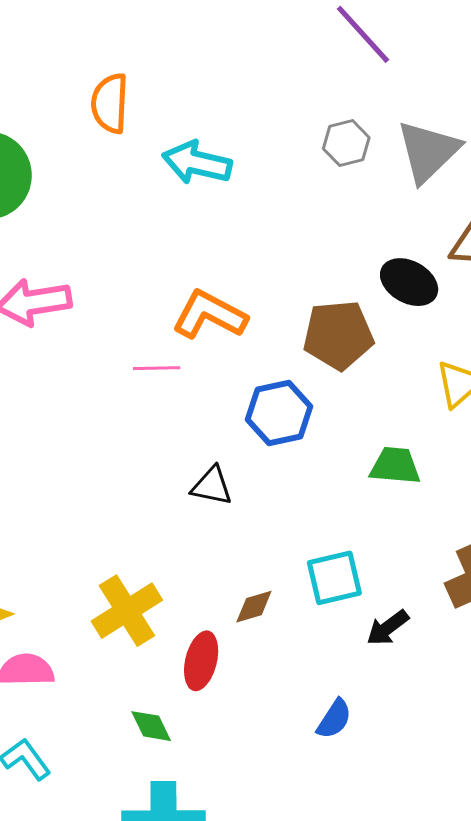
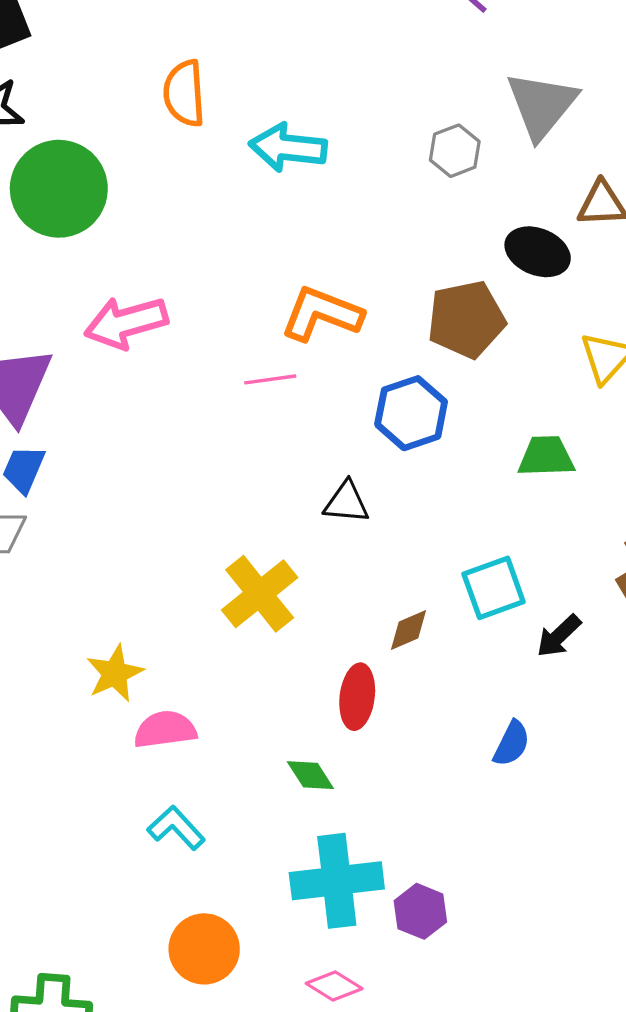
gray hexagon: (346, 143) -> (455, 151), moved
yellow cross: (127, 611) -> (260, 594), moved

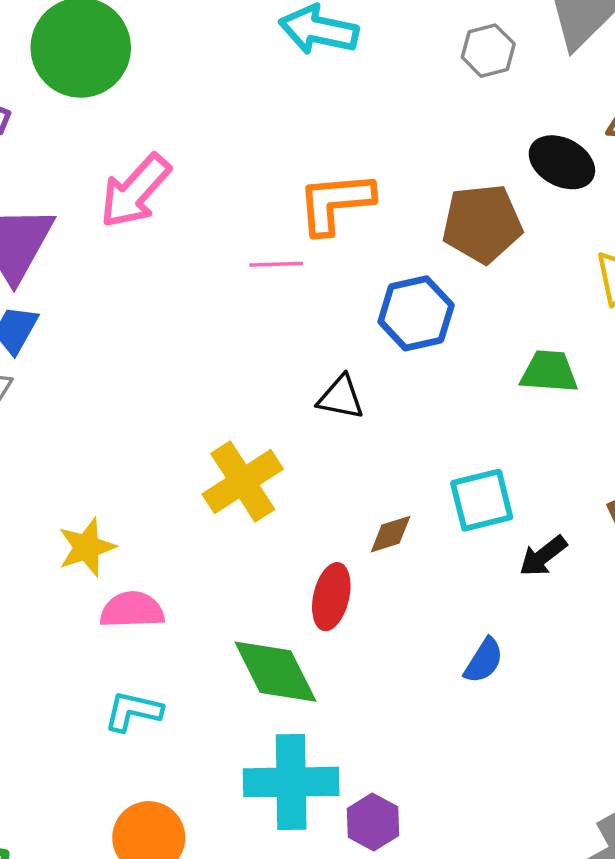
orange L-shape: (322, 314) -> (335, 203), turned -32
pink arrow: (126, 323) -> (135, 191), turned -38
green diamond: (310, 775) -> (275, 672), size x1.8
cyan L-shape: (176, 828) -> (133, 711), turned -40

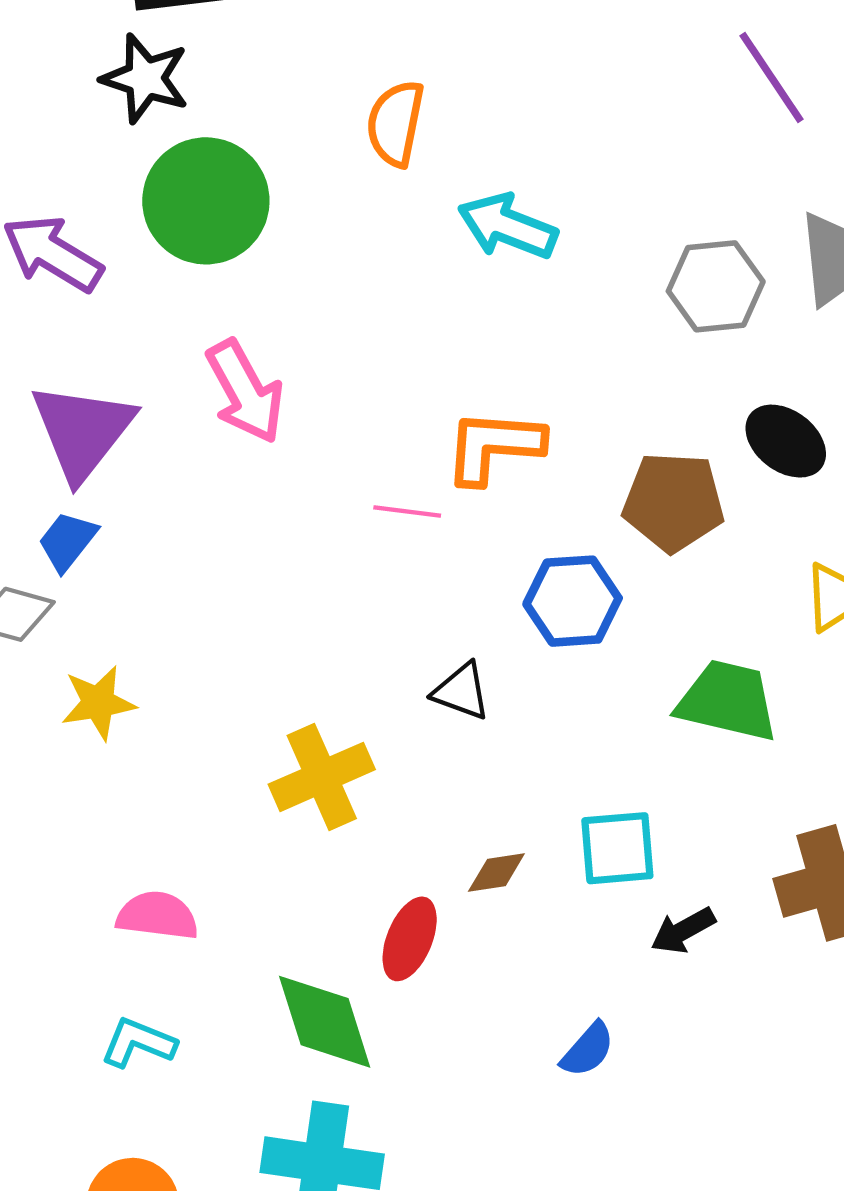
gray hexagon: (488, 51) -> (716, 286), size x1.4
pink arrow: (135, 191) -> (245, 392), turned -80
green trapezoid: (549, 372) -> (728, 701), size x1.4
yellow star: (87, 547) -> (98, 703), moved

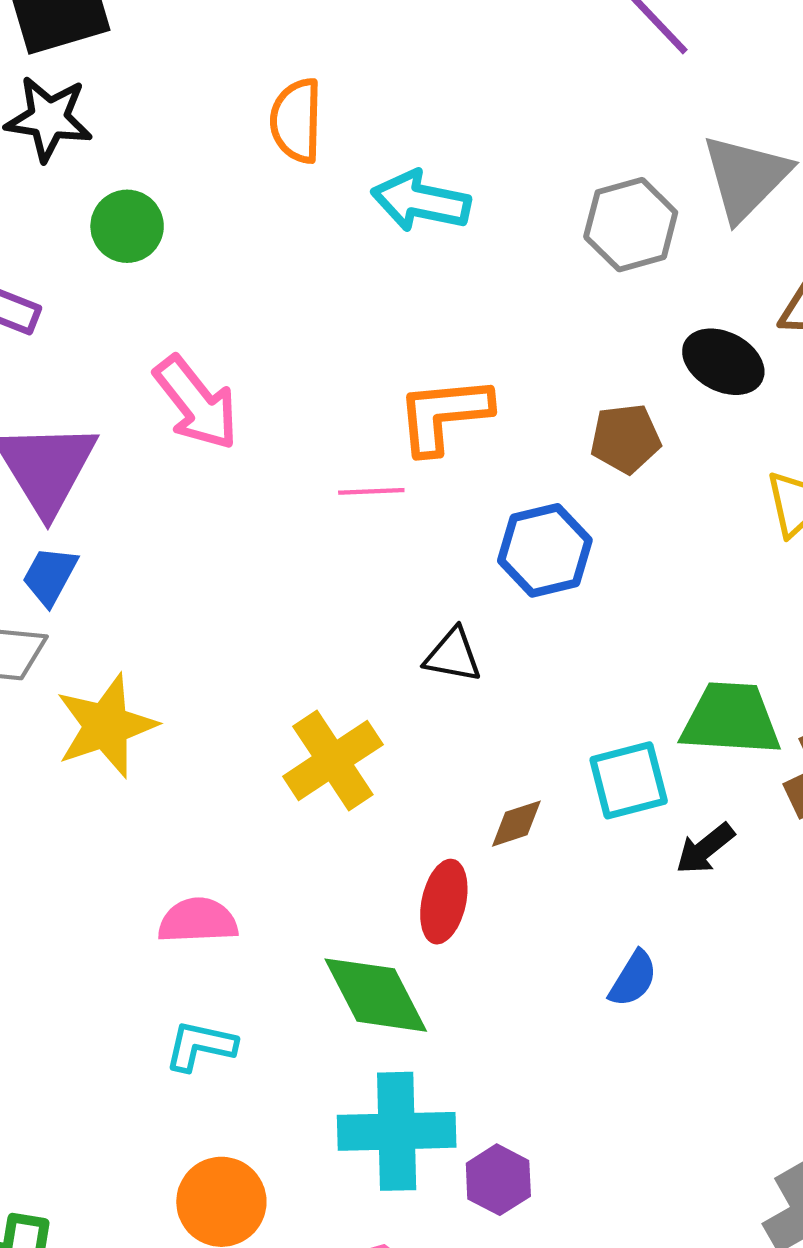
green circle: (206, 201) -> (127, 226), size x0.6
brown pentagon: (673, 502) -> (626, 439), size x0.7
green trapezoid: (728, 701) -> (731, 719), moved
yellow star: (98, 703) -> (106, 726), size x1.4

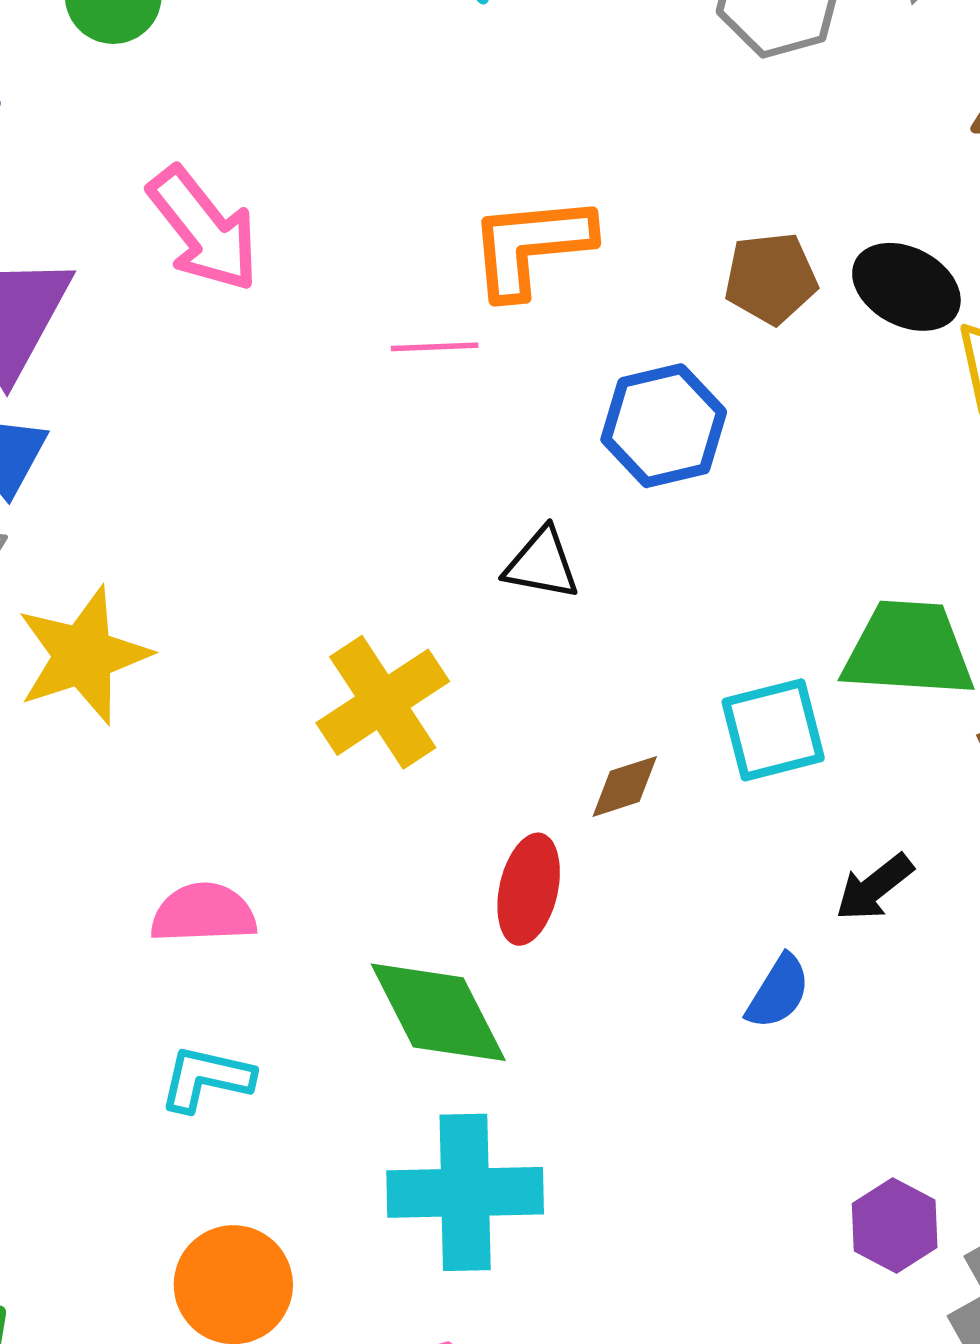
black ellipse: (723, 362) -> (906, 287), moved
black arrow: (705, 849) -> (874, 887), moved
purple hexagon: (498, 1180) -> (895, 1225), moved

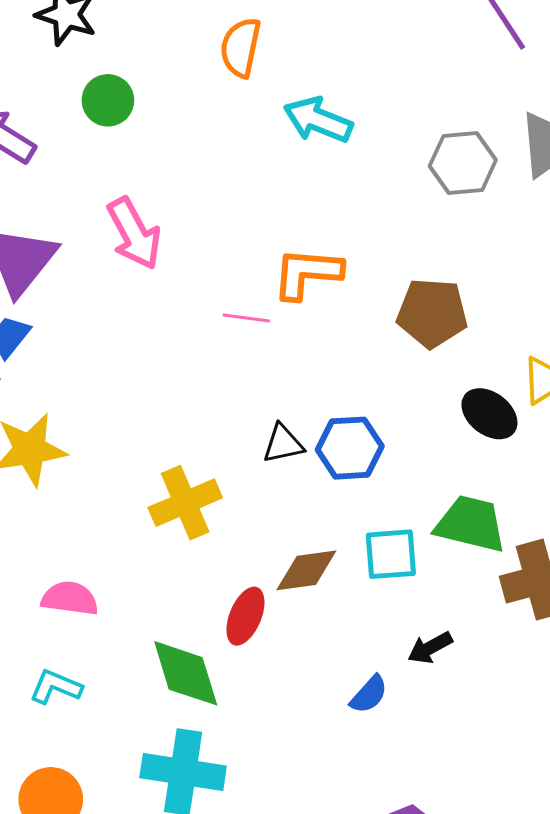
brown pentagon: (771, 278) -> (432, 313), size x1.4
black ellipse: (906, 287) -> (489, 414), moved
blue hexagon: (664, 426) -> (350, 448), moved
black triangle: (542, 564) -> (283, 444), turned -33
brown diamond: (625, 786) -> (306, 570), size x1.5

